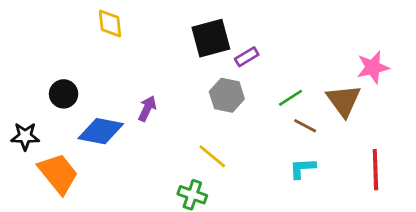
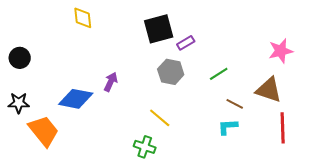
black circle: (64, 94) -> (20, 58), moved
brown triangle: (344, 101) -> (269, 90), moved, turned -36
brown line: (305, 126) -> (235, 104), moved

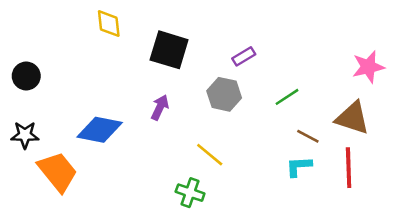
black square: (159, 29) -> (169, 50), moved, turned 32
purple arrow: (111, 82) -> (160, 107), moved
red line: (283, 128) -> (349, 168), moved

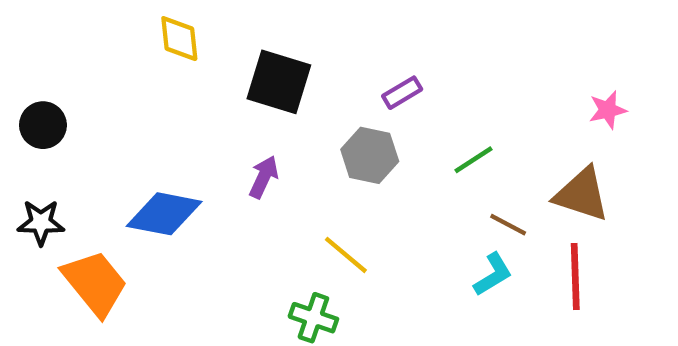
pink star: (368, 67) -> (608, 110), size x0.7
cyan L-shape: (299, 166) -> (493, 274), turned 152

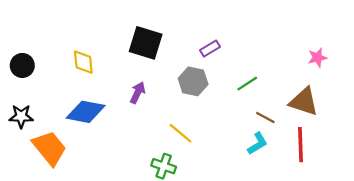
yellow diamond: (179, 39) -> (83, 62), moved

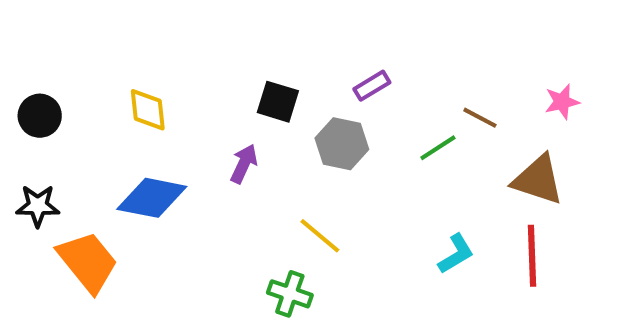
black square: (146, 43) -> (278, 102), moved, size x0.7
brown line: (265, 117) -> (480, 118), moved

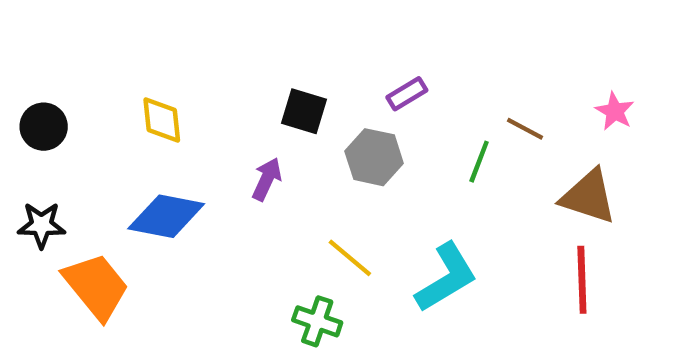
pink star: (562, 102) -> (615, 111), turned -30
green line: (438, 148) -> (479, 162), turned -36
cyan L-shape: (456, 254) -> (446, 278), moved, size x1.6

